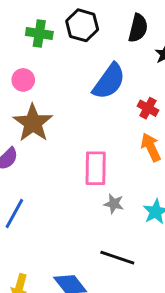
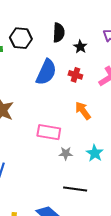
red cross: (148, 108) -> (75, 75), moved
pink rectangle: (96, 168) -> (49, 132), turned -70

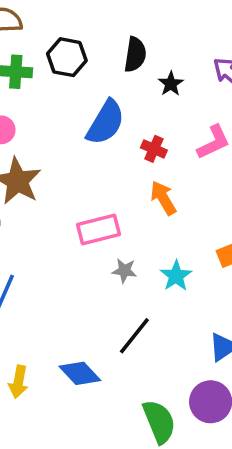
red cross: (75, 75) -> (154, 149), moved
pink rectangle: (49, 132) -> (98, 229), turned -30
black line: (75, 189) -> (134, 336), turned -65

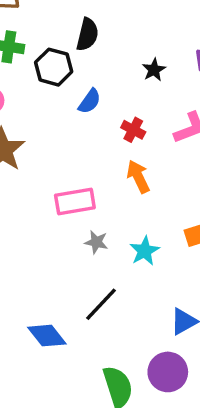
black semicircle: (135, 55) -> (87, 34), moved
black hexagon: (67, 57) -> (54, 67), moved
blue semicircle: (106, 122) -> (90, 101), size x0.6

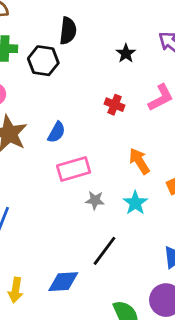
blue semicircle: (90, 101) -> (57, 132), moved
orange arrow: (138, 177) -> (139, 161), moved
blue diamond: (47, 336) -> (63, 282), turned -48

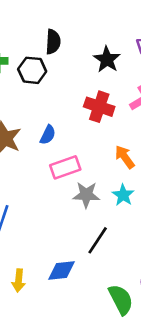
black star: (126, 53) -> (107, 59), size x1.5
red cross: (115, 105) -> (99, 107), size x1.6
gray star: (95, 200) -> (86, 195), size x1.5

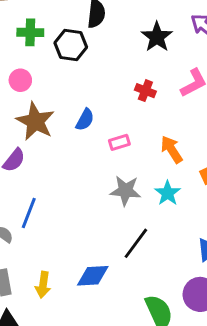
red cross: (99, 107) -> (145, 91), size x0.6
pink rectangle: (65, 167) -> (119, 142), moved, size x0.6

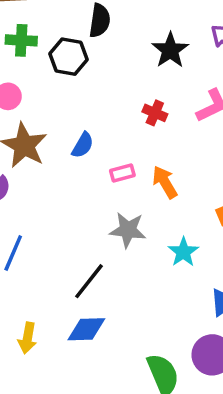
orange arrow: (172, 149) -> (165, 182), moved
cyan star: (168, 193) -> (183, 252), moved
black line: (136, 243) -> (89, 281), moved

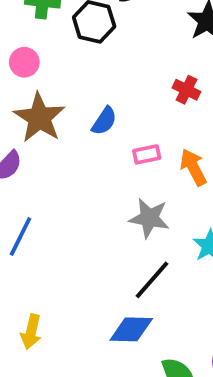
black line: (89, 281) -> (152, 280), moved
blue diamond: (86, 329) -> (131, 329), moved

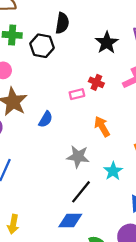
blue semicircle: (104, 121) -> (46, 119), moved
pink rectangle: (147, 154) -> (77, 94), moved

